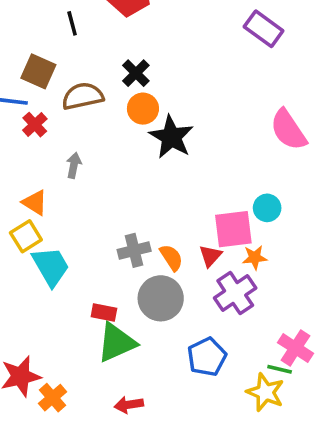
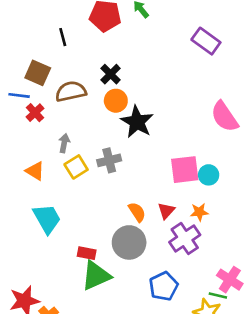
pink square: (233, 229) -> (185, 170), moved
yellow square: (26, 236) -> (76, 167), moved
gray cross: (134, 250) -> (109, 160), moved

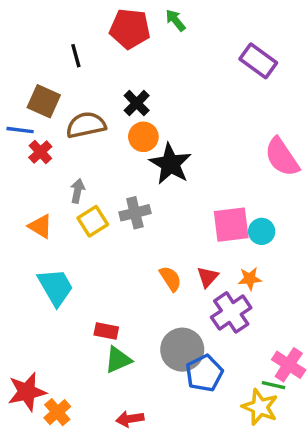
gray circle: (129, 242) -> (182, 350), moved
green triangle: (96, 276) -> (118, 360), size x0.7

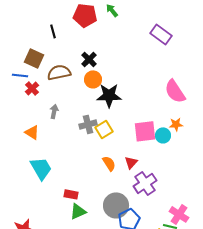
black star: (170, 164) -> (109, 95), turned -30
yellow square: (93, 221) -> (104, 129), moved
orange star: (250, 279) -> (176, 124), moved

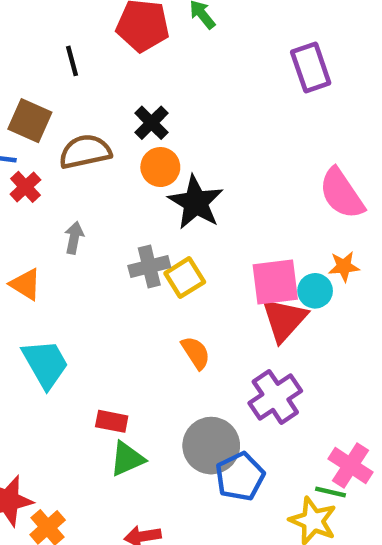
purple rectangle: (161, 34) -> (311, 68), turned 35
black star: (109, 95) -> (196, 202), turned 30
red triangle: (131, 162) -> (284, 320), moved, size x1.6

